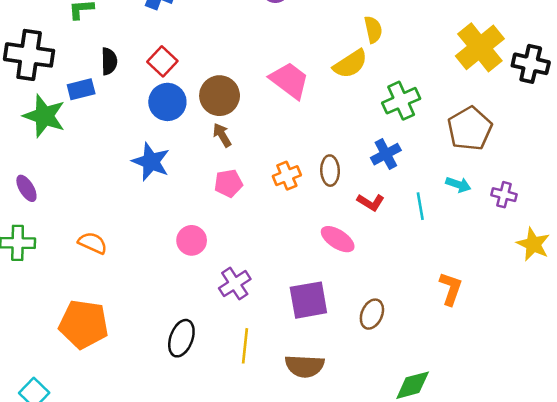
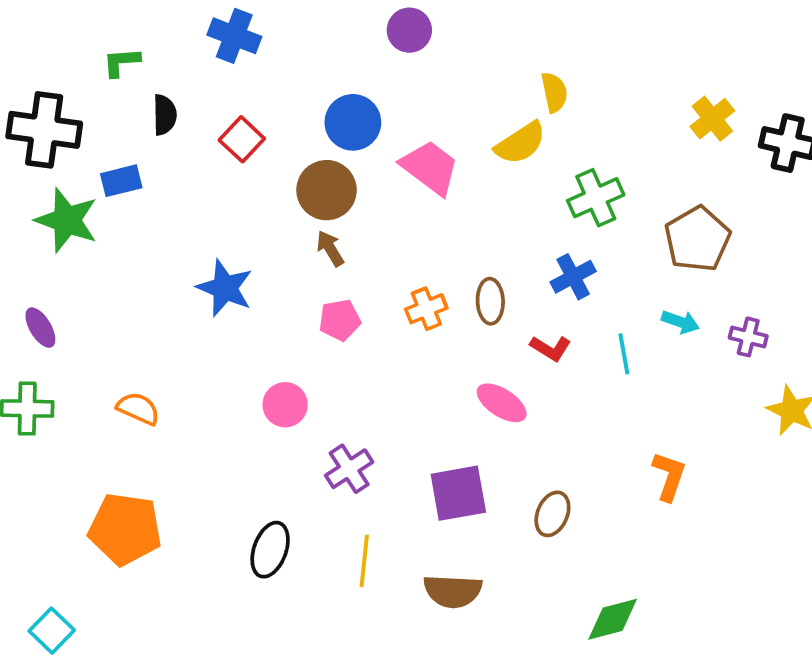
yellow cross: (480, 47) -> (712, 119), size x0.6
black semicircle: (109, 61) -> (165, 115), moved
blue circle: (167, 102) -> (353, 122), moved

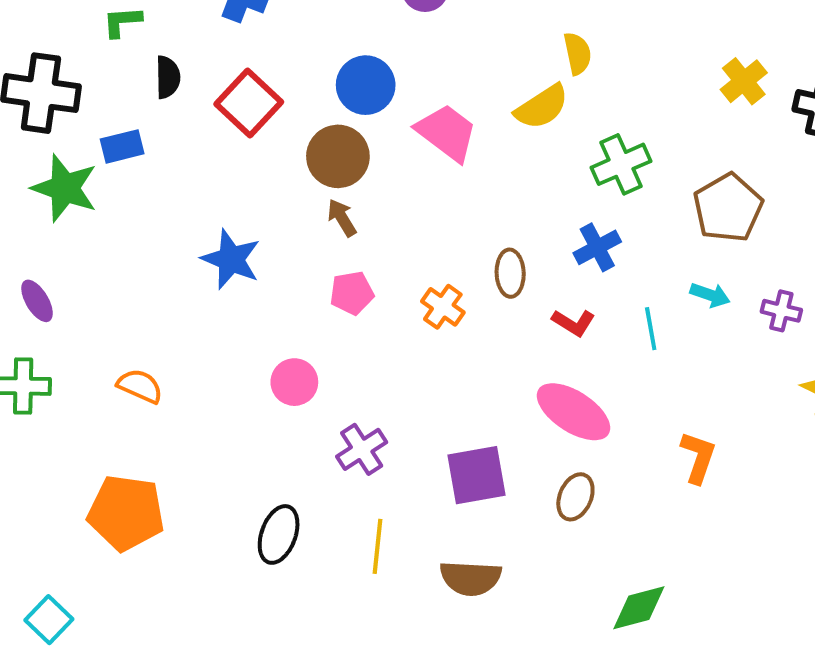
red square: (242, 139) -> (249, 103), size x1.4
orange cross: (426, 309) -> (443, 307), moved, turned -33
pink ellipse: (502, 403) -> (573, 412), moved, size x1.4

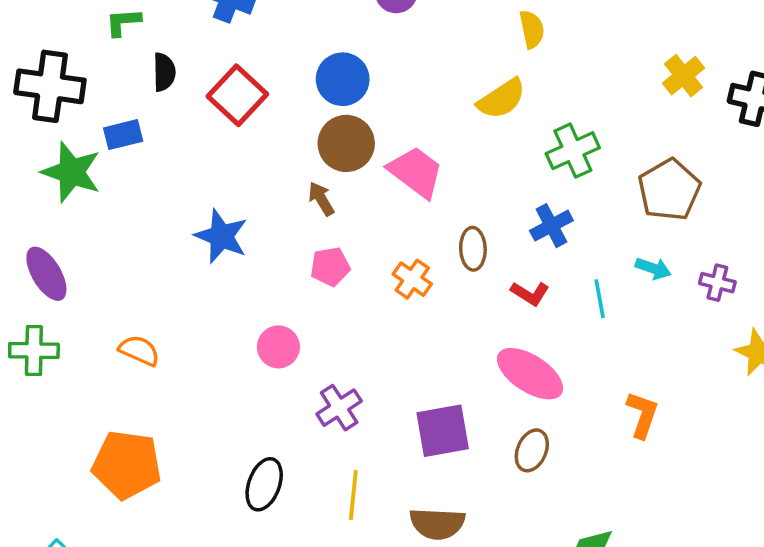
yellow semicircle: (577, 53) -> (532, 29), moved
pink trapezoid: (447, 133) -> (416, 172), moved
brown circle: (338, 156) -> (346, 143), moved
purple ellipse: (37, 301) -> (46, 274), size x1.4

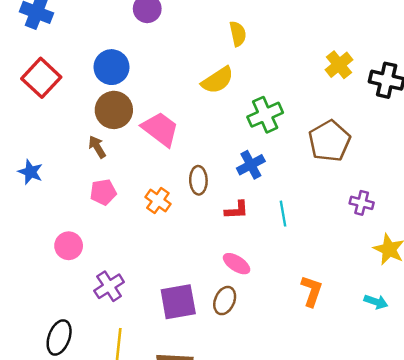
blue star: (221, 236) -> (30, 172), size x0.7
cyan arrow: (653, 268) -> (376, 302), moved
red L-shape: (530, 293) -> (237, 210), turned -35
pink ellipse: (530, 374) -> (237, 264), size x0.6
brown ellipse: (532, 450) -> (225, 301), moved

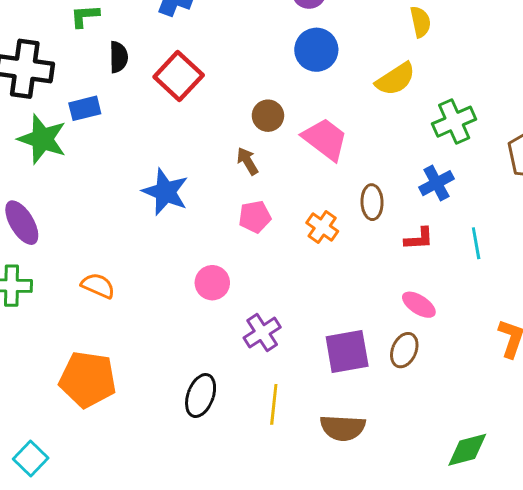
blue circle: (111, 67) -> (316, 50), moved
brown circle: (114, 110) -> (268, 116), size x0.7
blue star: (30, 172) -> (165, 192), size x1.5

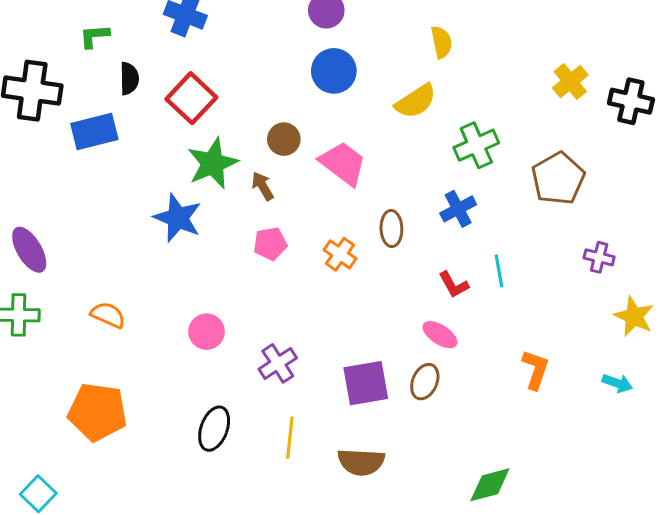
blue rectangle: (85, 108) -> (94, 132), size x1.4
green star: (42, 139) -> (213, 163), moved, turned 30
red L-shape: (419, 239) -> (454, 285), moved, turned 64
pink circle: (212, 283) -> (207, 332), moved

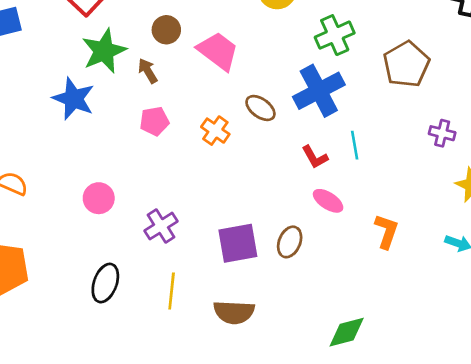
blue cross: (458, 209) -> (319, 91), size x1.6
brown ellipse: (391, 229) -> (260, 108), turned -52
pink ellipse: (440, 335) -> (328, 201), moved

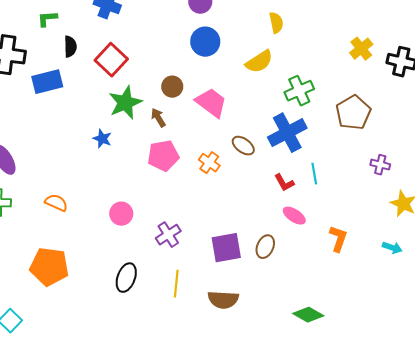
blue star: (73, 99) -> (102, 139), size x0.6
pink pentagon: (154, 121) -> (163, 156), size x1.4
green diamond: (347, 332) -> (308, 315), turned 44

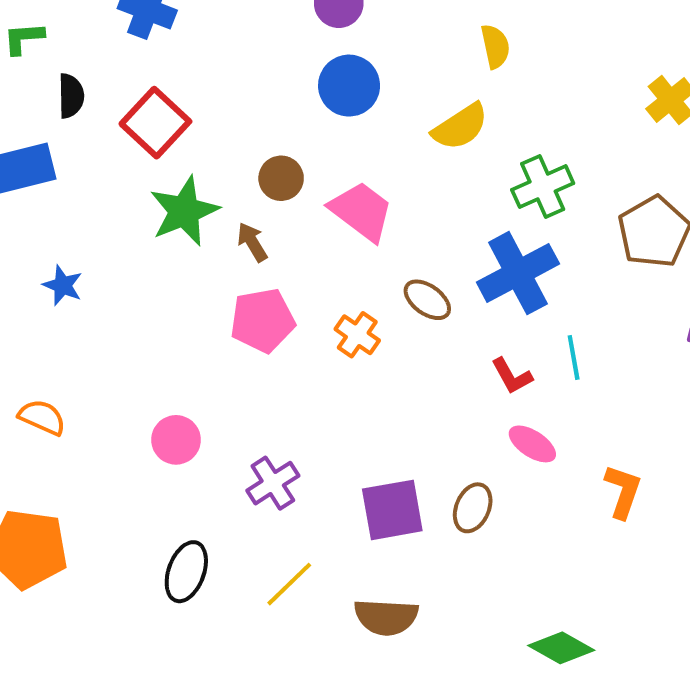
blue star: (102, 139) -> (63, 285), moved
yellow line: (176, 284) -> (289, 584), turned 40

